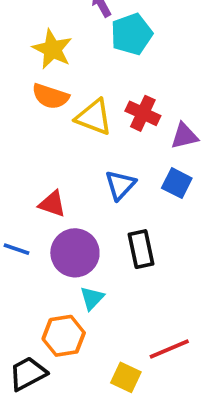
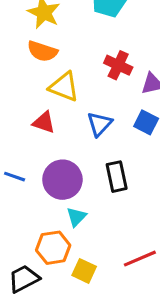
yellow triangle: (94, 117) -> (64, 87), moved
red triangle: (52, 204) -> (44, 122), moved
yellow square: (126, 377) -> (84, 271), moved

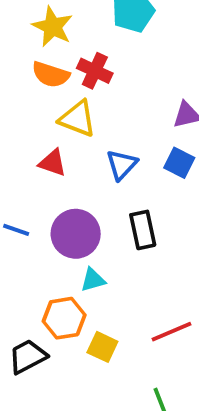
red cross: (118, 65) -> (95, 71), moved
cyan triangle: (76, 217) -> (93, 280), turned 30

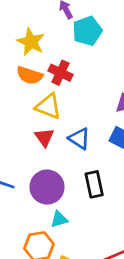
red triangle: (53, 163) -> (44, 137), moved, turned 35
blue triangle: (122, 165) -> (79, 139), turned -40

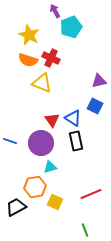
red triangle: (44, 137) -> (52, 120), moved
blue triangle: (79, 139) -> (73, 118), moved

